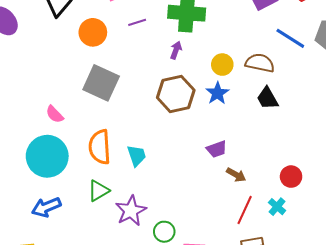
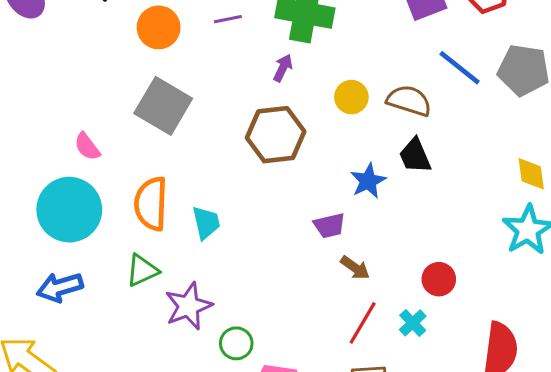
blue star: (217, 93) -> (368, 181), moved

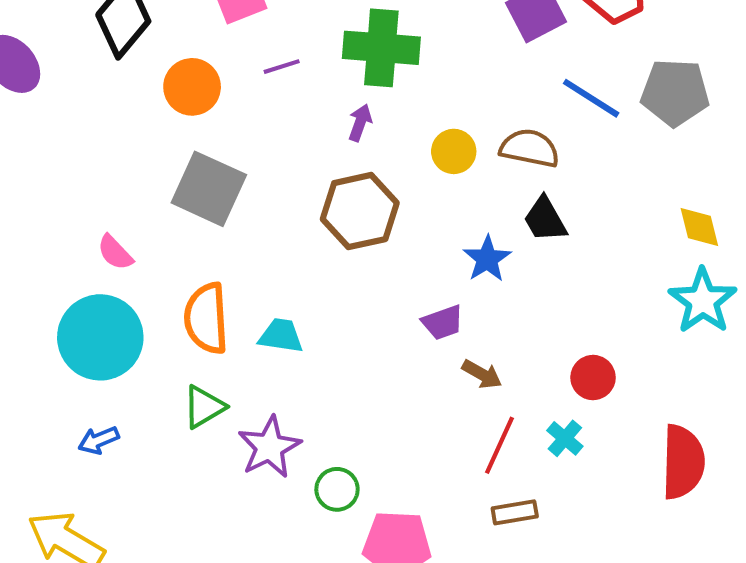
cyan trapezoid: (206, 223) -> (281, 336), turned -63
blue arrow: (60, 287) -> (99, 440), size x0.7

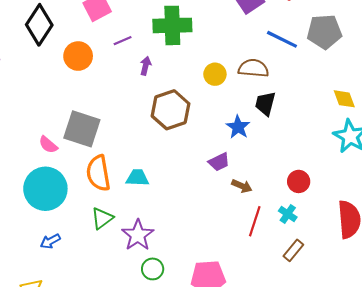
purple arrow: (360, 123) -> (146, 66), moved
gray square: (209, 189) -> (82, 129), moved
black trapezoid: (545, 219) -> (265, 104), turned 50
green circle: (337, 489) -> (153, 269), moved
brown rectangle: (515, 512) -> (293, 250), moved, turned -35

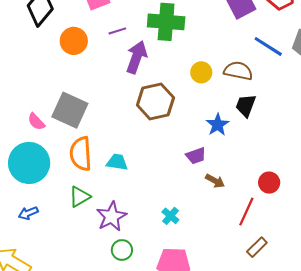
purple arrow: (146, 66) -> (137, 57), size x1.8
cyan cross: (288, 214) -> (170, 216), moved
red line: (255, 221) -> (246, 212), moved

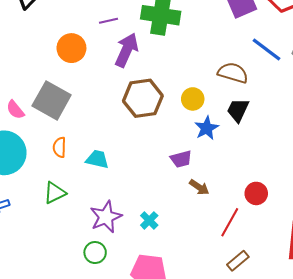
orange circle: (74, 41) -> (71, 48), moved
yellow circle: (201, 72) -> (193, 99), moved
orange semicircle: (81, 154) -> (60, 147), size x0.6
purple star: (111, 216) -> (106, 217), moved

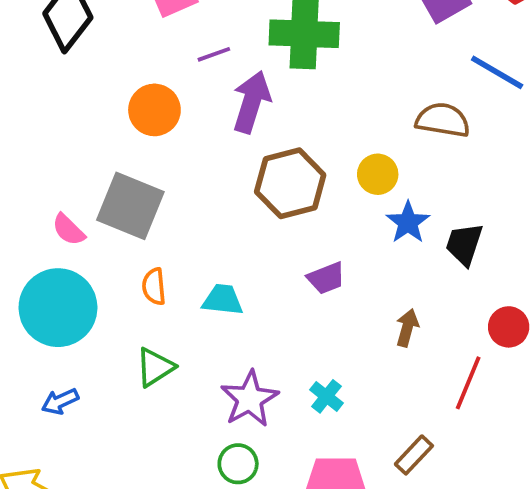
black trapezoid: (238, 110) -> (464, 244), moved
purple trapezoid: (181, 159) -> (326, 278), moved
brown arrow: (199, 187) -> (407, 328), turned -102
brown rectangle: (238, 261) -> (414, 455), moved

